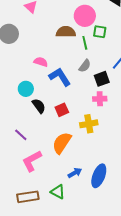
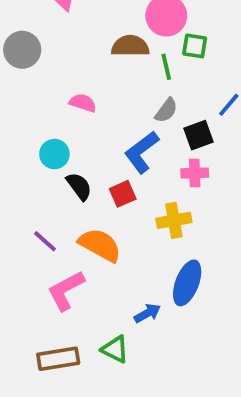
blue L-shape: (60, 77) -> (142, 152), moved, turned -95
orange semicircle: (62, 143) -> (100, 245), moved, turned 85
blue ellipse: (99, 176) -> (187, 283), moved

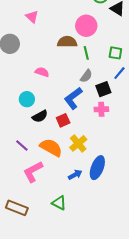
green square: (195, 46) -> (115, 53), moved
black semicircle: (79, 186) -> (40, 116), turned 98
yellow cross: (174, 220) -> (78, 143), moved, turned -30
blue arrow: (147, 313) -> (75, 175), moved
brown rectangle: (58, 359) -> (17, 208), moved, turned 30

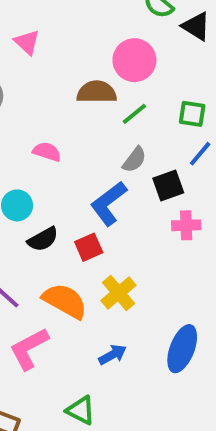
green line: (86, 53) -> (134, 114), turned 64
pink cross: (101, 109) -> (186, 225), moved
blue ellipse: (97, 168) -> (182, 349), moved

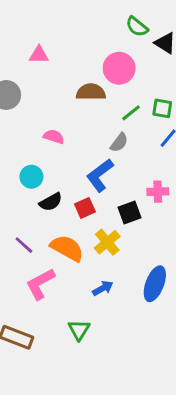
pink triangle: (27, 42) -> (39, 55), turned -42
green line: (134, 114) -> (131, 113), moved
black square: (168, 186) -> (130, 212), moved
green triangle: (81, 410) -> (79, 330), turned 35

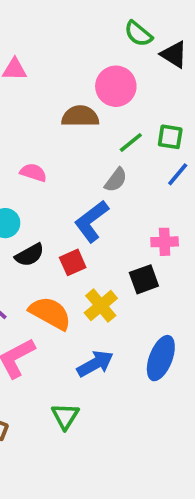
black square: (130, 212) -> (144, 279), moved
blue arrow: (103, 288) -> (95, 364), size x1.4

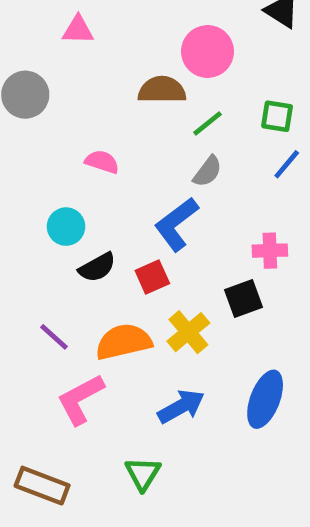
green line: (131, 142) -> (208, 123), moved
orange semicircle: (50, 313) -> (124, 342), turned -42

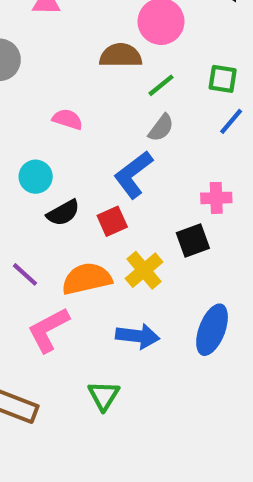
blue arrow: (181, 406) -> (138, 336), turned 36

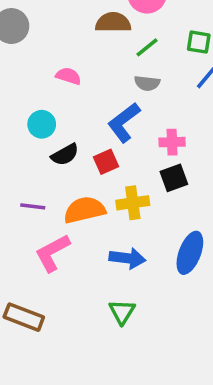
gray semicircle: (161, 128) -> (147, 83), turned 60
pink cross: (216, 198) -> (172, 142), moved
yellow cross: (144, 270) -> (133, 203), turned 32
purple line: (25, 274) -> (33, 206), turned -35
green triangle: (104, 396) -> (122, 312), moved

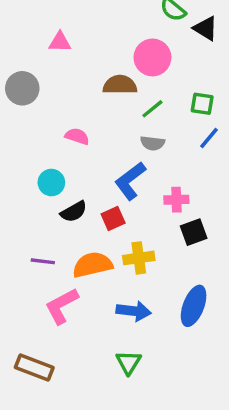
black square: (174, 178) -> (194, 232), moved

